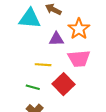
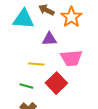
orange star: (79, 29) -> (71, 17), moved

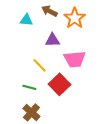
cyan triangle: (23, 19) -> (26, 20), size x0.6
yellow line: (36, 64) -> (39, 65), turned 42

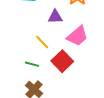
pink trapezoid: (75, 59) -> (77, 36), turned -35

